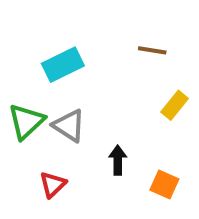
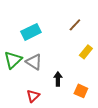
brown line: (152, 50) -> (75, 25), turned -56
red triangle: (53, 184) -> (33, 96), moved

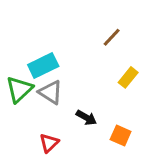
cyan rectangle: (31, 32) -> (43, 65), moved
black arrow: (58, 79) -> (86, 118), turned 120

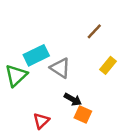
gray triangle: (51, 92) -> (60, 68), moved
orange square: (121, 135) -> (83, 115), moved

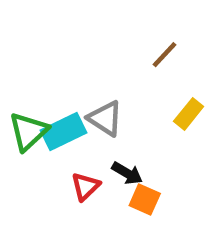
cyan rectangle: (36, 55) -> (64, 131), moved
red triangle: (41, 121) -> (85, 186), moved

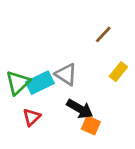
black arrow: (127, 173) -> (80, 109), size x1.4
red triangle: (85, 186) -> (32, 117), moved

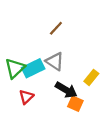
brown line: (103, 34) -> (56, 28), moved
yellow rectangle: (118, 72) -> (91, 77), moved

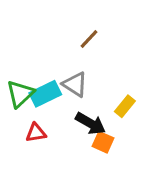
brown line: (56, 28) -> (89, 39), moved
red triangle: (26, 97) -> (36, 133), turned 35

